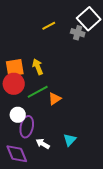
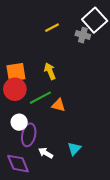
yellow arrow: (38, 67) -> (50, 71), moved
orange triangle: (55, 99) -> (58, 105), turned 48

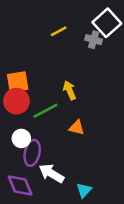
yellow arrow: (50, 71) -> (69, 90), moved
orange triangle: (58, 105) -> (77, 128), moved
cyan triangle: (74, 149) -> (84, 190), moved
white arrow: (46, 153) -> (51, 173), size x1.5

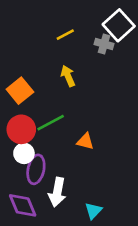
orange square: (18, 82) -> (20, 91), turned -30
yellow arrow: (69, 90) -> (68, 76), moved
red circle: (16, 101) -> (21, 129), moved
white arrow: (51, 173) -> (57, 192), turned -110

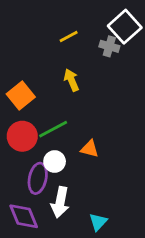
white circle: (24, 153) -> (55, 161), moved

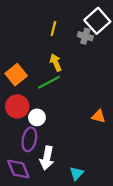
yellow line: (69, 36) -> (53, 29), turned -48
green line: (53, 129) -> (49, 82), moved
orange triangle: (90, 149) -> (98, 116), moved
white circle: (55, 161) -> (37, 117), moved

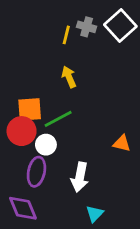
gray cross: (85, 36) -> (87, 27), moved
orange square: (16, 75) -> (30, 109), moved, turned 35
green line: (49, 82) -> (58, 119), moved
white arrow: (47, 158) -> (80, 177), moved

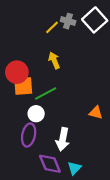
yellow line: (66, 35) -> (52, 27), turned 32
red circle: (22, 131) -> (17, 72), moved
purple diamond: (23, 208) -> (50, 164), moved

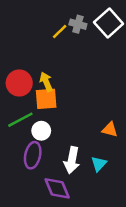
yellow arrow: (54, 60) -> (46, 82), moved
orange square: (23, 86) -> (46, 99), moved
green line: (46, 93) -> (20, 120), moved
cyan triangle: (74, 168) -> (99, 164), moved

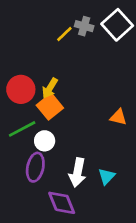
yellow arrow: (46, 82) -> (50, 88), turned -126
orange square: (46, 99) -> (50, 107), turned -35
orange triangle: (110, 130) -> (118, 117), moved

